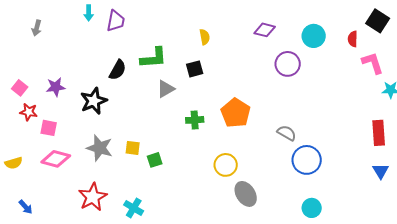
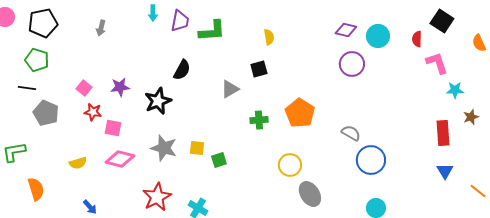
purple diamond: (265, 30) -> (346, 30), moved
green L-shape: (154, 58) -> (212, 31), moved

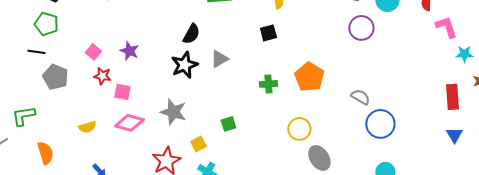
purple star: (120, 87) -> (129, 51), turned 30
gray triangle: (230, 89) -> (219, 59), moved
black star: (158, 101) -> (184, 65), moved
yellow square: (197, 148) -> (198, 144), moved, turned -35

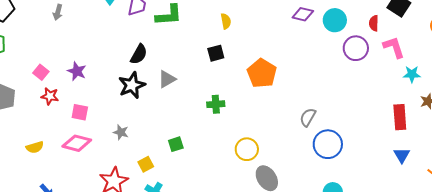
purple circle: (361, 28) -> (356, 48), moved
orange pentagon: (309, 77) -> (262, 73), moved
pink square: (122, 92) -> (80, 112), moved
gray semicircle: (360, 97) -> (308, 117), turned -90
gray star: (173, 112) -> (121, 132), size x0.6

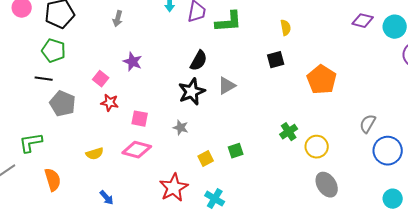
purple star: (77, 71) -> (133, 62), moved
green cross: (216, 104) -> (289, 132), moved, turned -30
gray star: (121, 132) -> (181, 128), moved
yellow circle: (247, 149) -> (317, 147), moved
yellow square: (146, 164) -> (206, 159), moved

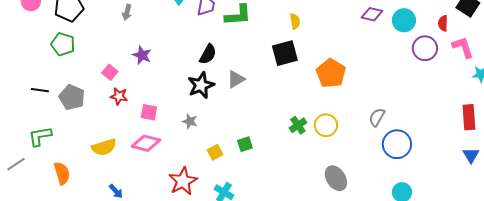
black square: (276, 60) -> (285, 53), size x1.5
black line: (44, 79) -> (40, 90), moved
yellow circle: (317, 147) -> (326, 125), moved
yellow semicircle: (95, 154) -> (104, 147), size x1.4

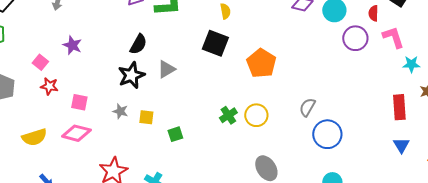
black square: (285, 53) -> (215, 43), turned 36
yellow square: (215, 152) -> (146, 117), moved, turned 35

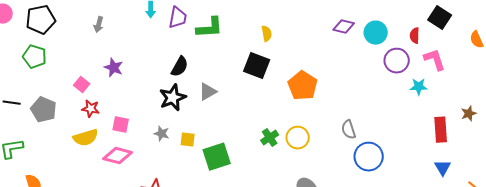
cyan star: (411, 64) -> (419, 87), moved
gray semicircle: (307, 107) -> (349, 130), turned -48
green square: (175, 134) -> (217, 157), size x1.8
yellow semicircle: (34, 137) -> (86, 138), moved

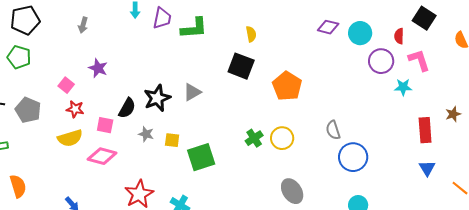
black semicircle: (180, 67) -> (127, 108), moved

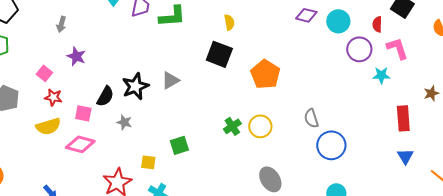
gray arrow: (83, 25) -> (61, 24), moved
brown star: (453, 114) -> (431, 93), moved
yellow square: (172, 140) -> (148, 162), moved
green square: (201, 157) -> (179, 145), size x0.7

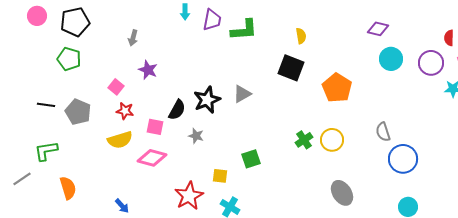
cyan circle: (338, 21) -> (391, 59), moved

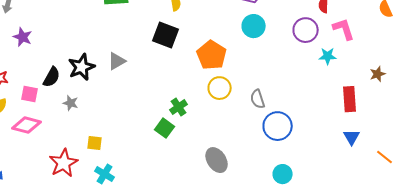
cyan circle: (391, 59) -> (254, 26), moved
yellow circle: (332, 140) -> (220, 88), moved
green square: (251, 159) -> (165, 128), moved, turned -36

